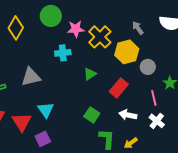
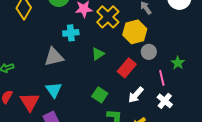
gray circle: (148, 67) -> (149, 52), moved
gray triangle: (31, 77) -> (54, 57), moved
white arrow: (128, 115) -> (136, 95), turned -60

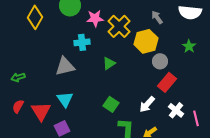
green star: (178, 63) -> (189, 46), moved
red rectangle: (127, 68) -> (167, 82), moved
pink line: (162, 78) -> (196, 118), moved

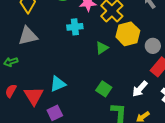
yellow hexagon: (146, 41) -> (128, 34), moved
gray triangle: (65, 66) -> (28, 36), moved
cyan triangle: (65, 99) -> (58, 84), turned 42

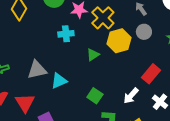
gray triangle: (28, 36) -> (37, 70), moved
gray circle: (153, 46) -> (144, 32), moved
cyan triangle: (58, 84) -> (59, 81), moved

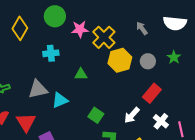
gray circle: (144, 32) -> (148, 61), moved
cyan cross: (66, 34) -> (51, 53), moved
green triangle: (93, 55) -> (81, 74), moved, turned 32

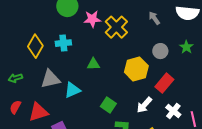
yellow diamond: (20, 28) -> (35, 46), moved
yellow hexagon: (120, 60) -> (136, 69), moved
red triangle: (26, 122) -> (38, 112), turned 45

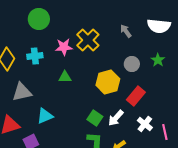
pink star: (92, 19) -> (64, 47), moved
cyan triangle: (72, 90) -> (45, 116), moved
green square: (108, 105) -> (95, 118), moved

